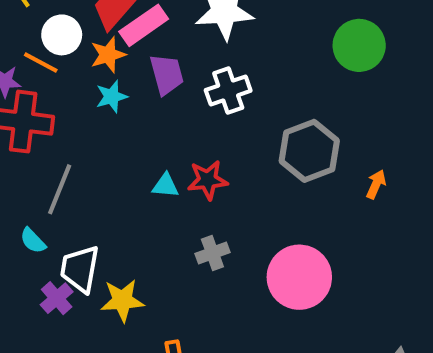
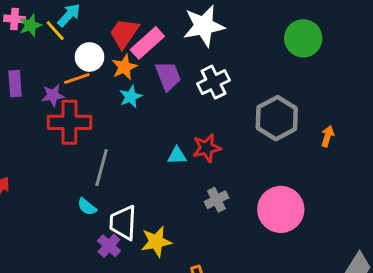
orange line: (41, 62) -> (77, 79), turned -40

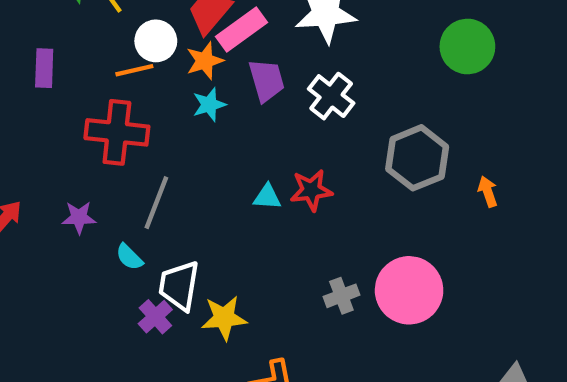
white cross: (213, 82) -> (331, 96), turned -32
purple star: (53, 95) -> (79, 217), moved
orange arrow: (328, 136) -> (488, 192), turned -42
gray cross: (216, 200) -> (341, 296), moved

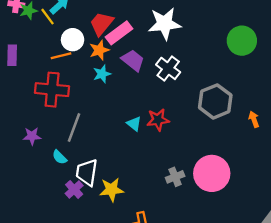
purple trapezoid: (267, 80) -> (133, 60), turned -35
cyan triangle: (267, 197) -> (134, 124), turned 35

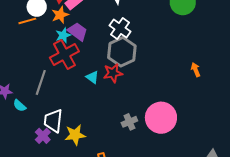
purple trapezoid: (133, 60) -> (78, 32), moved
red cross: (52, 90) -> (64, 54), moved, turned -32
gray hexagon: (215, 101) -> (122, 52), moved
cyan semicircle: (60, 157) -> (20, 106), moved

